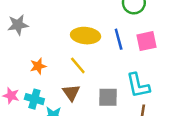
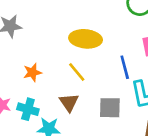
blue line: (119, 39) -> (125, 67), moved

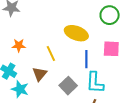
yellow ellipse: (86, 39) -> (76, 33), moved
gray square: (110, 108) -> (68, 86), turned 30

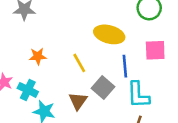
brown triangle: (40, 74) -> (78, 101), moved
gray square: (68, 86) -> (103, 87), moved

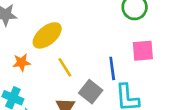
yellow ellipse: (109, 34) -> (47, 35), moved, turned -52

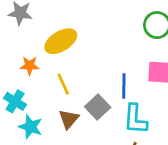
yellow line: (65, 67) -> (63, 84), moved

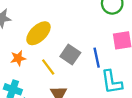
gray square: (98, 107) -> (70, 54), moved

